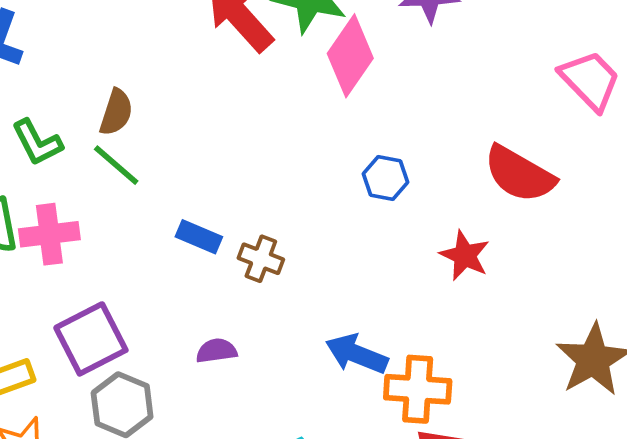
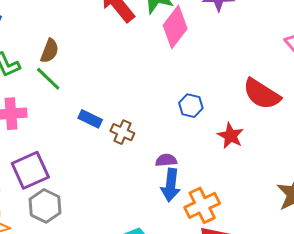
blue hexagon: (385, 178) -> (191, 106), moved
purple semicircle: (216, 351) -> (166, 160), moved
blue arrow: (357, 354) -> (171, 185), turned -108
orange cross: (418, 389) -> (202, 205), turned -32

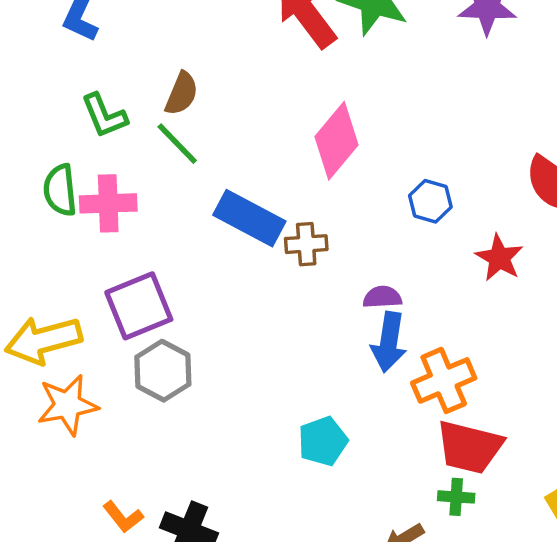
pink diamond: (175, 27) -> (336, 141), moved
blue rectangle: (90, 119) -> (249, 218), size x1.6
brown cross: (122, 132) -> (306, 244), turned -30

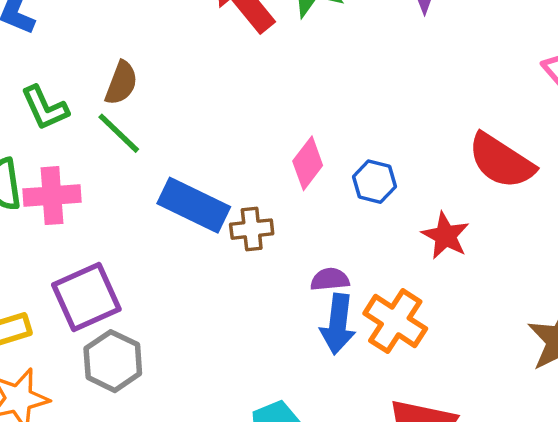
pink diamond: (336, 141) -> (308, 163), moved, size x0.7
orange cross: (444, 380) -> (395, 321), moved, turned -32

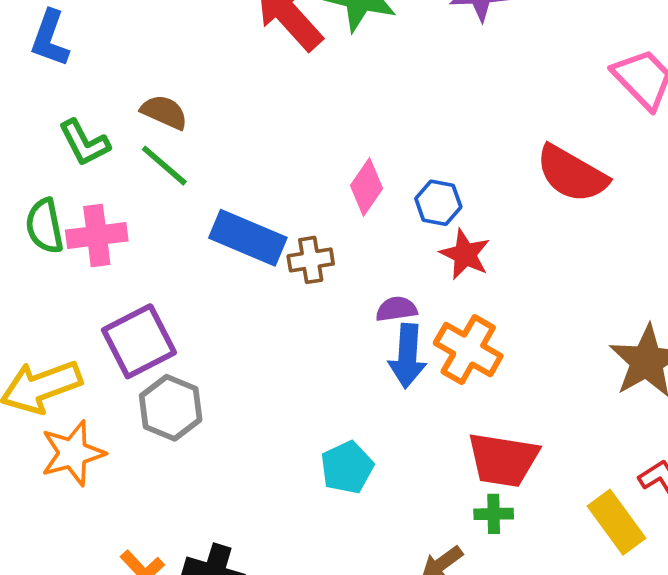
brown semicircle: (121, 83) -> (164, 112), turned -84
red star: (445, 236) -> (465, 254), moved

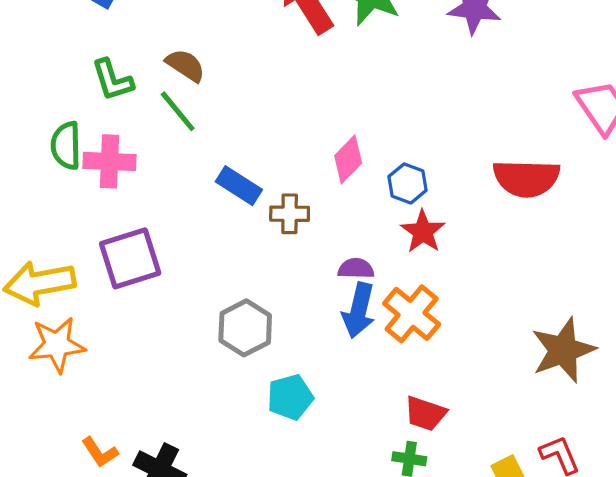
red semicircle: (572, 174) -> (526, 178), turned -38
blue rectangle: (248, 238) -> (239, 186), size x0.7
gray hexagon: (171, 408) -> (245, 328), moved
red trapezoid: (503, 460) -> (425, 414), size x0.7

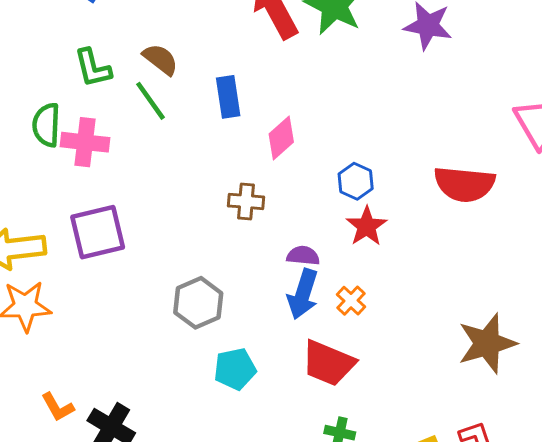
pink diamond: (348, 159) -> (281, 138), moved
blue rectangle: (239, 186) -> (228, 97), moved, turned 45
orange cross: (412, 314) -> (351, 301), size x0.6
red trapezoid: (425, 414) -> (328, 363), moved, size x1.4

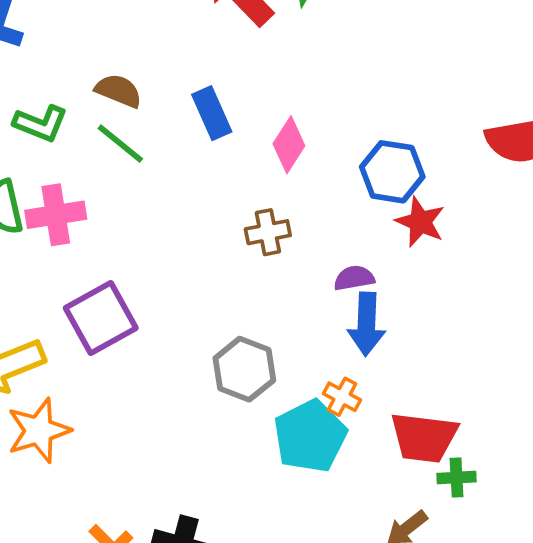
green L-shape: (93, 68) -> (41, 124), turned -39
blue hexagon: (356, 181) -> (392, 172), size x1.4
orange cross: (351, 301) -> (342, 397), moved
red trapezoid: (328, 363) -> (424, 437), moved
cyan pentagon: (235, 369) -> (310, 436), size x1.4

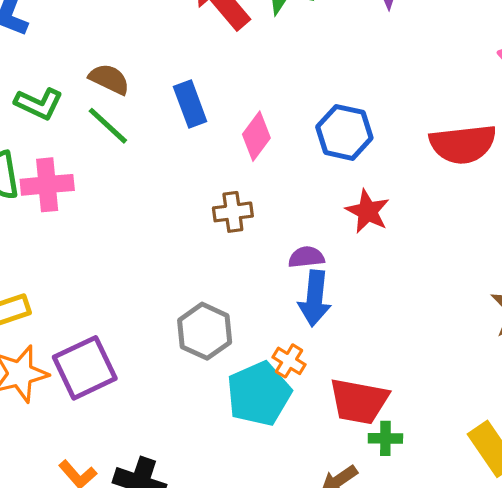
blue hexagon: (392, 172) -> (344, 132), moved
purple square: (101, 318) -> (85, 368), moved

